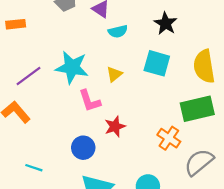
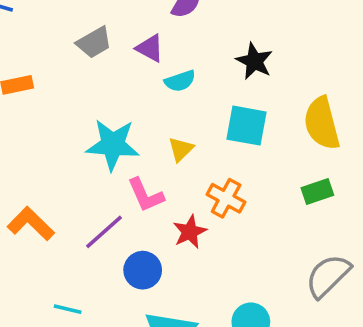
purple line: (29, 76) -> (104, 232), moved
green rectangle: (197, 109) -> (317, 191), size x0.6
orange cross: (169, 138) -> (226, 198), moved

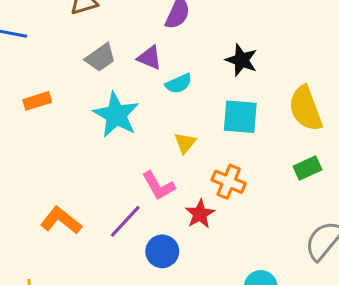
cyan star: (113, 145) -> (116, 115), moved, turned 30

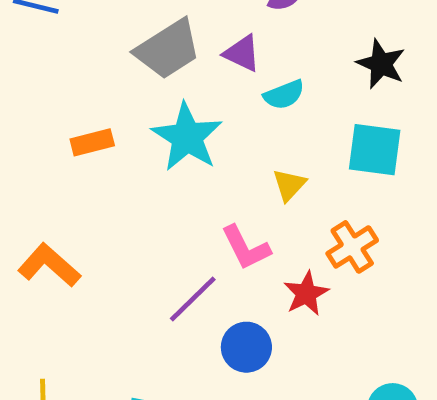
gray trapezoid: (101, 57) -> (168, 49), size x1.4
orange rectangle: (37, 101) -> (92, 142), moved
orange cross: (229, 182) -> (352, 247), turned 32
orange L-shape: (61, 220) -> (49, 265), moved

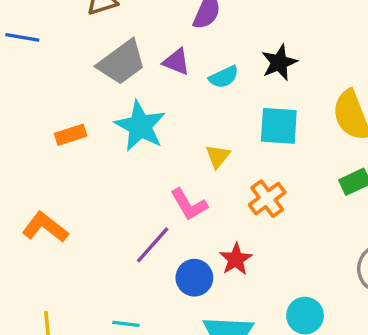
black star: (381, 64) -> (279, 63), turned 30
cyan semicircle: (284, 95) -> (224, 77), moved
red star: (306, 294) -> (236, 259), moved

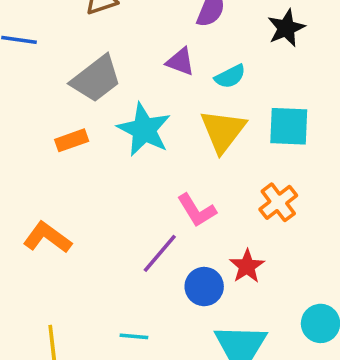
gray trapezoid: (122, 62) -> (96, 79), moved
black star: (279, 63) -> (286, 28), moved
yellow triangle: (218, 156) -> (223, 131), moved, size x1.8

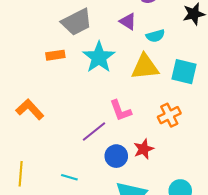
yellow triangle: (223, 131) -> (145, 67), turned 36

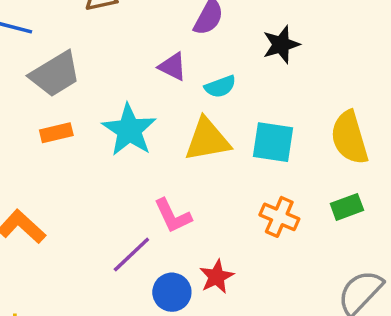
gray trapezoid: (77, 22) -> (55, 74), moved
orange cross: (169, 115) -> (279, 217), moved, turned -35

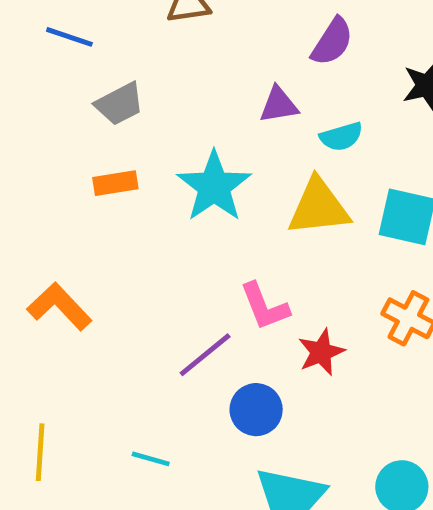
purple triangle: (173, 66) -> (279, 105), turned -40
gray trapezoid: (55, 74) -> (119, 104), size x0.7
red star: (217, 277) -> (321, 352), moved

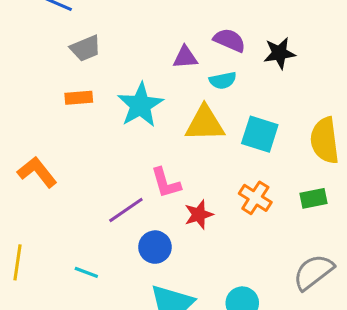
purple semicircle: (332, 42) -> (230, 40), moved, turned -104

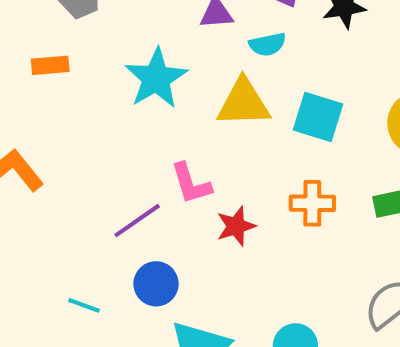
orange rectangle: (79, 98) -> (50, 65), moved
orange cross: (255, 198) -> (312, 203), turned -32
blue circle: (155, 247) -> (156, 284), moved

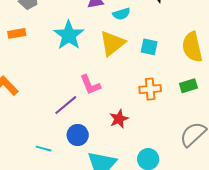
yellow triangle: (243, 103) -> (112, 43), turned -32
cyan square: (318, 117) -> (149, 47), size x0.7
red star: (236, 226) -> (119, 119), moved

